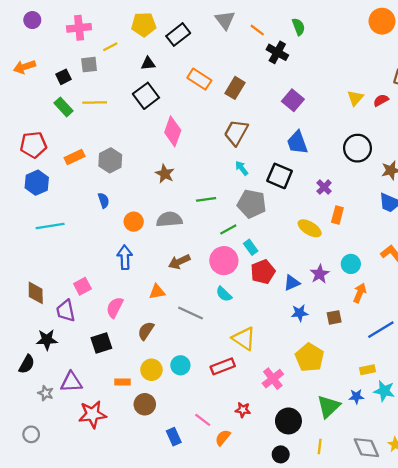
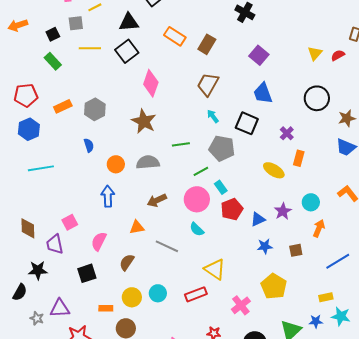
black triangle: (148, 63) -> (129, 22), size x1.5
yellow line: (95, 102) -> (90, 48), moved
brown star: (165, 174) -> (144, 121), size x1.4

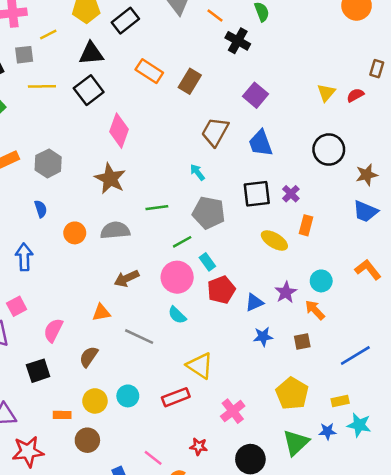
brown trapezoid: (208, 84) -> (215, 132), moved
black square: (247, 123) -> (257, 194), moved, turned -30
blue arrow: (108, 196) -> (24, 257), moved
orange arrow: (319, 228) -> (315, 310), moved, turned -66
yellow pentagon: (274, 286) -> (292, 393), moved

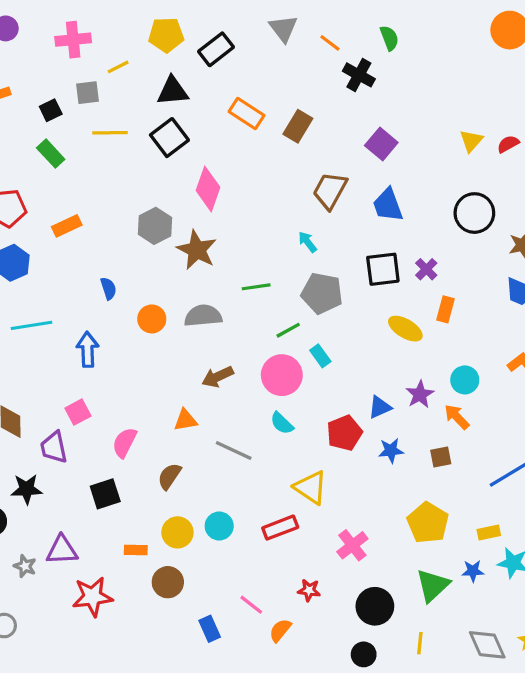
gray hexagon: (48, 163) -> (155, 226), moved
red pentagon: (221, 290) -> (344, 433), moved

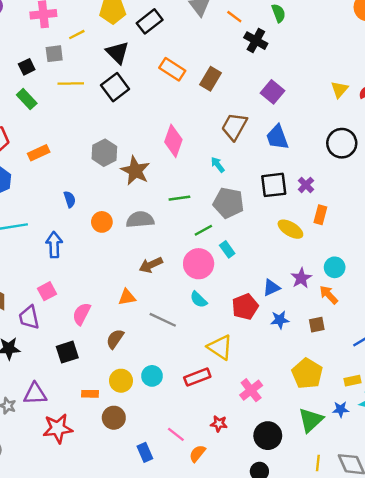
black triangle: (173, 91) -> (117, 52), turned 50
pink diamond: (208, 189) -> (173, 141), moved
yellow line: (420, 643) -> (318, 463), moved

